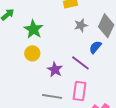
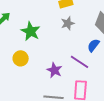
gray star: (81, 25) -> (68, 23), moved
yellow circle: (32, 53) -> (21, 58), moved

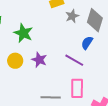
gray star: (68, 23) -> (72, 16), moved
purple star: (54, 70) -> (39, 60), moved

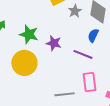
purple star: (39, 60) -> (54, 43), moved
yellow circle: (15, 61) -> (24, 63), size x1.6

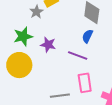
gray star: (75, 11) -> (36, 12), moved
green star: (29, 34) -> (23, 36), turned -30

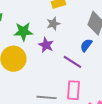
gray star: (36, 12) -> (53, 24), moved

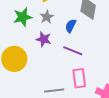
green star: (23, 32) -> (23, 17), moved
blue semicircle: (86, 45) -> (71, 26), moved

